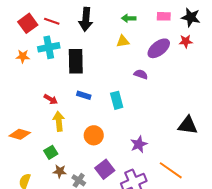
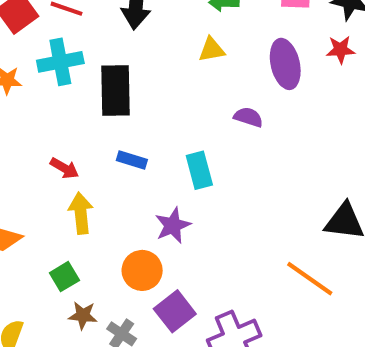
purple ellipse: (159, 48) -> (285, 64), turned -65
orange circle: (94, 135) -> (142, 270), moved
purple star: (139, 144) -> (173, 225), moved
orange line: (171, 170) -> (310, 279), moved

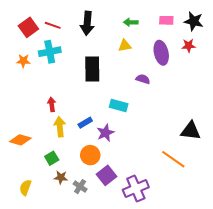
black rectangle: (116, 91) -> (92, 69), moved
blue rectangle: (132, 160) -> (85, 123), moved, turned -48
red arrow: (64, 168) -> (52, 104), turned -128
cyan rectangle: (199, 170) -> (119, 105), turned -60

